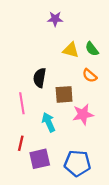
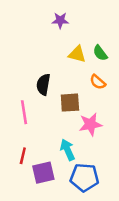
cyan arrow: (49, 122) -> (68, 150), moved

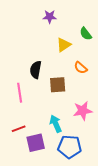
green semicircle: (100, 53) -> (86, 34), moved
yellow triangle: (77, 54) -> (64, 45), turned -49
pink star: (90, 124) -> (83, 111), moved
red line: (23, 156) -> (19, 129), turned 56

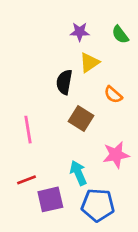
purple star: (50, 17) -> (80, 32), moved
green semicircle: (86, 34) -> (120, 35), moved
black semicircle: (36, 70) -> (64, 82), moved
brown square: (58, 85) -> (81, 118), turned 36

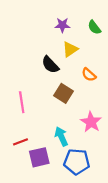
black semicircle: (64, 82) -> (50, 65), turned -54
pink star: (116, 155) -> (91, 122), turned -30

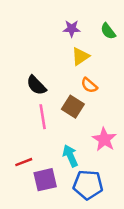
black semicircle: (50, 65) -> (36, 85), moved
orange semicircle: (89, 75) -> (89, 85), moved
pink line: (22, 102) -> (43, 117), moved

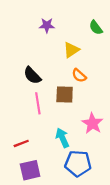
purple star: (72, 29) -> (47, 25), moved
brown square: (73, 107) -> (65, 94), turned -30
purple square: (45, 180) -> (30, 170), moved

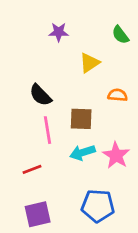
orange semicircle: (79, 75) -> (118, 95), moved, turned 144
cyan arrow: (62, 138) -> (82, 153), moved, turned -84
red line: (21, 143) -> (32, 169), moved

